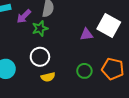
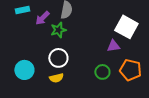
purple triangle: (86, 35) -> (113, 46), moved
yellow semicircle: (48, 77) -> (56, 78), moved

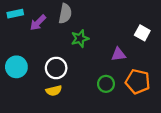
white square: (126, 27) -> (142, 33), moved, size x0.6
green star: (58, 30) -> (80, 39), moved
cyan circle: (24, 70) -> (16, 67), moved

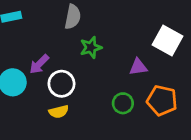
purple arrow: (38, 23) -> (39, 64), moved
white square: (142, 33) -> (168, 40), size x1.5

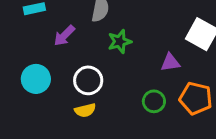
purple arrow: (39, 64) -> (64, 36), moved

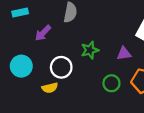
green star: (120, 42) -> (90, 50), moved
yellow semicircle: (85, 110) -> (50, 88), moved

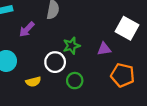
white circle: (61, 67) -> (55, 62), moved
green circle: (111, 83) -> (75, 81), moved

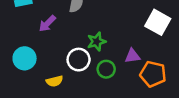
purple triangle: (104, 49) -> (133, 56), moved
green circle: (75, 81) -> (106, 69), moved

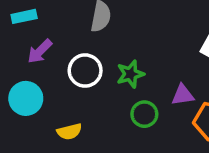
purple arrow: (47, 24) -> (40, 51), moved
white circle: (79, 60) -> (85, 71), moved

